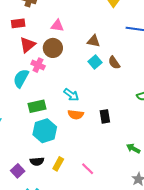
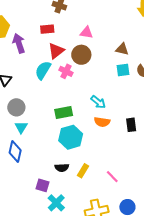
cyan square: (95, 62) -> (123, 70), turned 32
cyan semicircle: (21, 78) -> (43, 70), moved
purple square: (18, 171) -> (43, 185), moved, turned -32

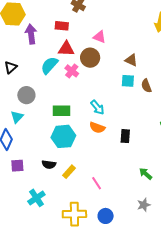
red triangle: (56, 51) -> (66, 49), turned 30
gray circle: (16, 107) -> (26, 95), moved
purple square: (43, 185) -> (17, 166), moved, turned -32

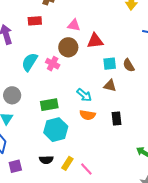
red triangle: (66, 49) -> (95, 41), moved
brown triangle: (131, 60) -> (110, 86), moved
pink line: (97, 183) -> (86, 169), moved

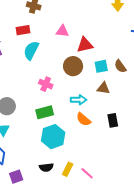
brown circle: (68, 47) -> (73, 66), moved
cyan semicircle: (30, 62) -> (31, 50), moved
pink cross: (53, 64) -> (46, 84), moved
cyan arrow: (84, 95) -> (79, 100), turned -35
orange semicircle: (87, 115) -> (84, 119), turned 35

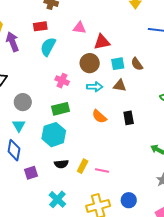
cyan arrow: (79, 100) -> (95, 87), moved
cyan hexagon: (53, 137) -> (54, 135), moved
pink line: (87, 173) -> (102, 170), turned -32

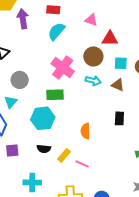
pink cross: (62, 81) -> (63, 68), size x1.6
orange semicircle: (99, 116) -> (85, 131), moved, turned 35
cyan cross: (57, 199) -> (32, 182), turned 36

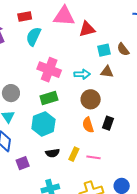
pink triangle: (91, 20) -> (64, 16), size x1.6
brown circle: (93, 56) -> (91, 99), moved
black rectangle: (119, 118) -> (108, 123), moved, turned 32

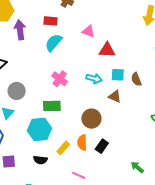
pink triangle: (64, 16) -> (88, 31), size x0.6
pink cross: (49, 70) -> (60, 79), size x0.7
cyan arrow: (82, 74) -> (94, 78), moved
yellow rectangle: (74, 154) -> (63, 148), moved

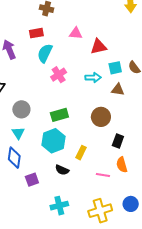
pink cross: (60, 79) -> (59, 75), moved, turned 35
orange semicircle: (82, 142) -> (122, 165), moved
black semicircle: (40, 160) -> (62, 170), turned 32

